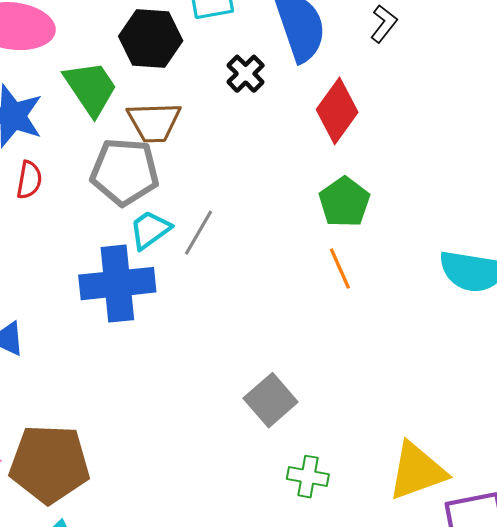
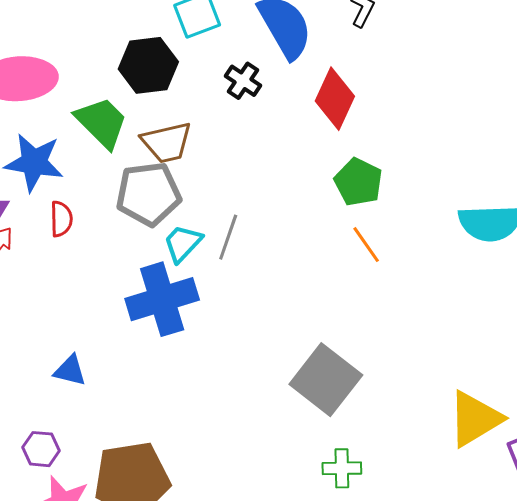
gray square: (271, 400) -> (326, 380), size x1.4
green cross: (308, 477) -> (342, 468), moved

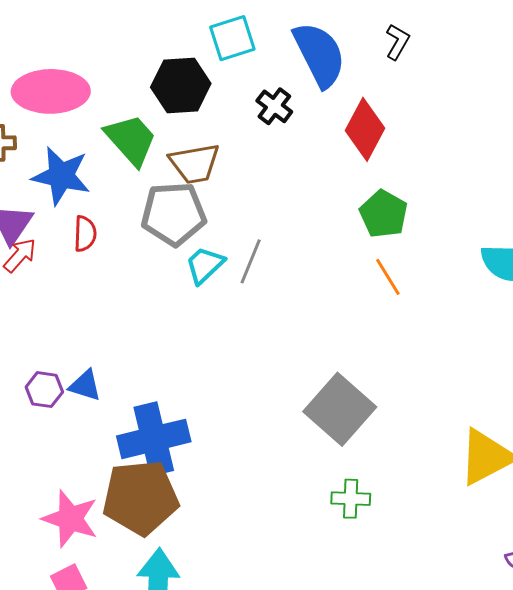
blue cross: (162, 299) -> (154, 439), moved
purple hexagon: (41, 449) -> (44, 390), moved

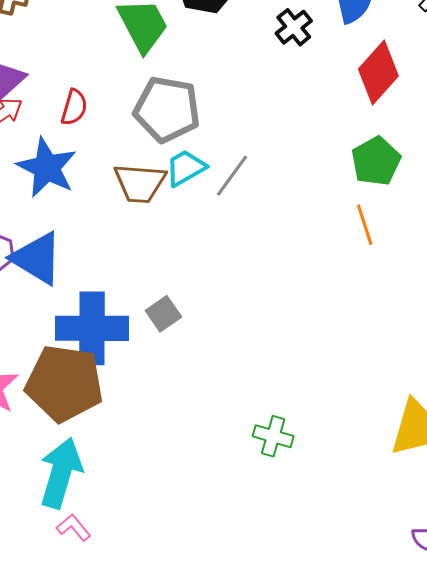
brown trapezoid: (195, 163) -> (140, 183), moved
blue star: (61, 176) -> (47, 168), moved
blue triangle: (85, 385) -> (37, 258), size x1.6
gray square: (340, 409) -> (163, 314), moved, size x0.5

